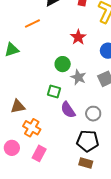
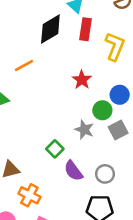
green circle: (63, 64) -> (102, 110), moved
green square: (54, 92) -> (55, 149), turned 32

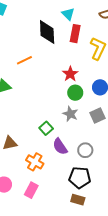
black diamond: (50, 29) -> (47, 32), turned -65
green circle: (102, 110) -> (75, 93), moved
orange cross: (29, 195) -> (35, 162), moved

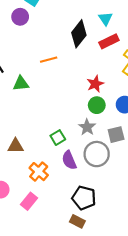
black diamond: (47, 32) -> (79, 34), turned 30
red rectangle: (75, 34) -> (109, 41), turned 42
gray circle: (85, 150) -> (97, 154), moved, size x1.5

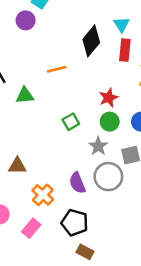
red rectangle: (109, 41) -> (125, 50), turned -60
green square: (58, 138) -> (71, 122), moved
black pentagon: (84, 198) -> (75, 223), moved

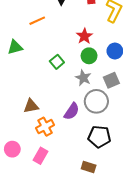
brown triangle: (17, 166) -> (31, 106), moved
purple semicircle: (77, 183) -> (72, 111), turned -114
orange cross: (43, 195) -> (45, 127), turned 30
black pentagon: (75, 223) -> (99, 137), moved

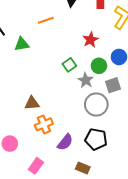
green circle: (89, 56) -> (99, 66), moved
green square: (57, 62) -> (69, 65), moved
purple semicircle: (72, 111) -> (65, 142), moved
pink rectangle: (41, 156) -> (36, 166), moved

